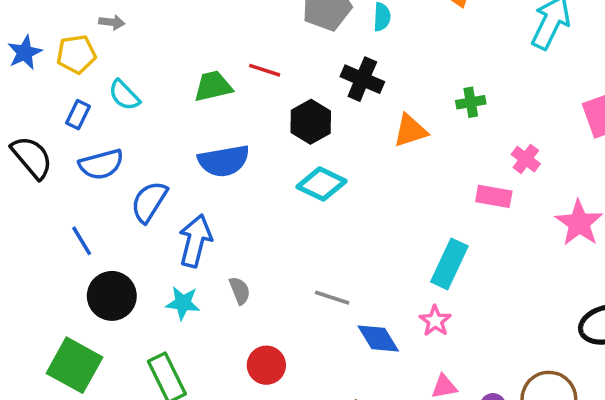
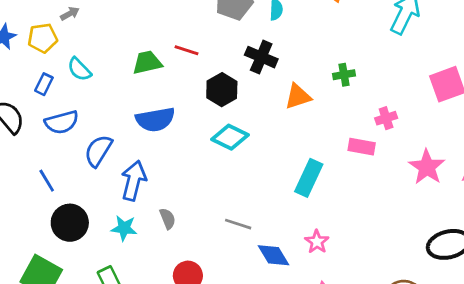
gray arrow: (112, 22) -> (70, 14), turned -36
pink cross: (526, 159) -> (386, 118), turned 35
cyan rectangle: (449, 264) -> (309, 178), moved

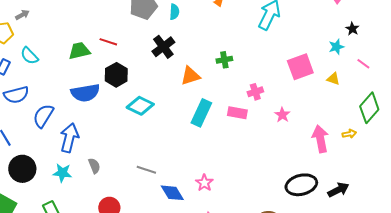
black cross: (261, 57) -> (163, 47), turned 30
black hexagon: (222, 90) -> (116, 75), moved
pink star: (427, 167) -> (282, 115), moved, size x0.6
cyan rectangle: (309, 178) -> (201, 113), moved

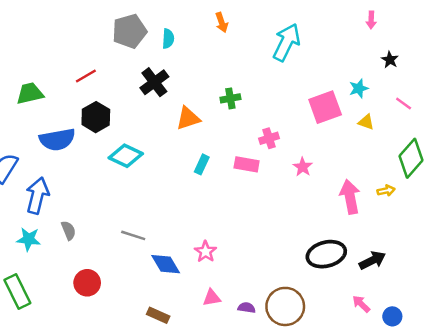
red line: (108, 42) -> (86, 76), turned -48
cyan star: (336, 47) -> (359, 88), moved
green trapezoid: (79, 51) -> (30, 93), moved
cyan rectangle: (201, 113) -> (202, 164), size x0.6

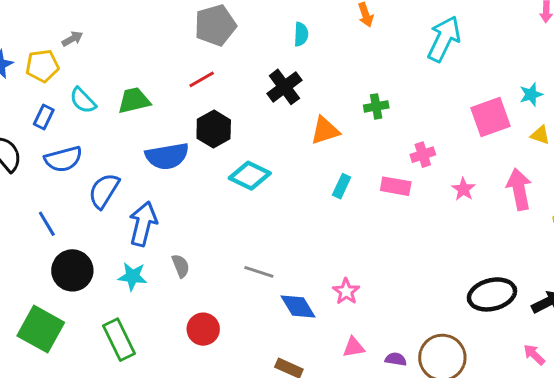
gray pentagon: (129, 31) -> (215, 25), moved
pink arrow: (350, 197) -> (519, 189), moved

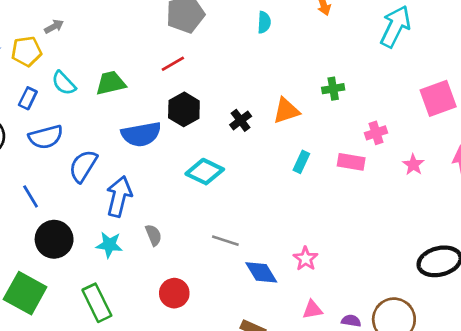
black cross: (284, 87) -> (241, 120), moved, size x0.7
cyan diamond: (250, 176) -> (205, 172), moved

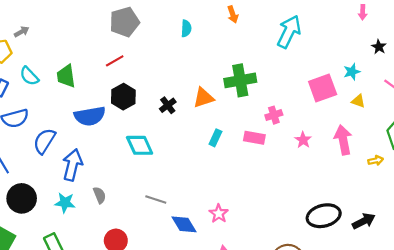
green trapezoid: (111, 83) -> (66, 76), turned -85
green cross: (333, 89) -> (240, 80), size x1.8
cyan diamond: (205, 172) -> (140, 145), turned 40

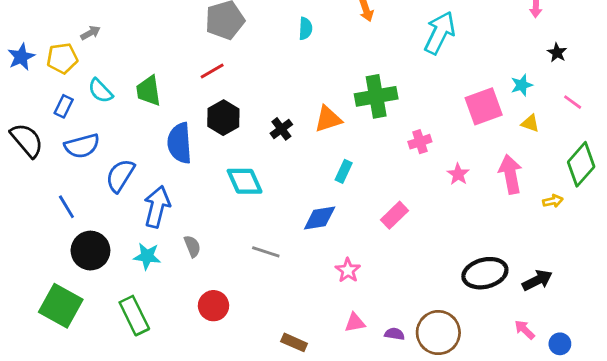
blue semicircle: (90, 116) -> (180, 143), turned 96
pink rectangle: (254, 138) -> (394, 215), moved, turned -54
blue diamond: (184, 224) -> (320, 218), moved, turned -68

